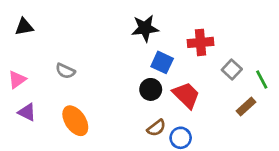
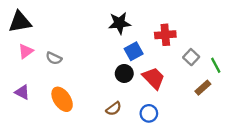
black triangle: (24, 27) -> (20, 22), size x1.5
blue square: (162, 62) -> (134, 51), turned 36
pink triangle: (17, 79) -> (26, 51), moved
brown semicircle: (156, 128) -> (114, 109), moved

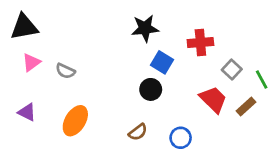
blue square: (134, 51) -> (162, 62), turned -30
red trapezoid: (154, 78) -> (213, 99), moved
orange ellipse: (62, 99) -> (75, 121), turned 65

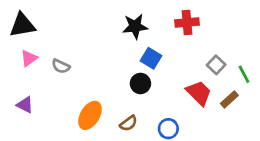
red cross: (200, 42) -> (187, 22), moved
orange ellipse: (75, 121) -> (90, 115), moved

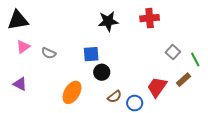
blue square: (151, 58) -> (91, 54), moved, turned -35
black circle: (140, 83) -> (102, 72), moved
red trapezoid: (199, 93) -> (157, 87), moved, turned -100
brown semicircle: (128, 123) -> (114, 97), moved

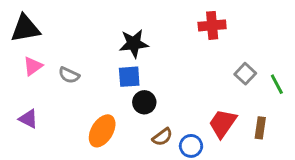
black star: (108, 21) -> (134, 44), moved
brown rectangle: (184, 80) -> (260, 128), moved, turned -40

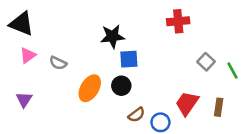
black triangle: (25, 28) -> (21, 24), turned 32
blue square: (129, 77) -> (129, 59), moved
purple triangle: (28, 119) -> (24, 100), turned 36
orange ellipse: (102, 131) -> (90, 88), moved

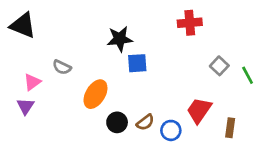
pink triangle: (28, 55) -> (32, 82), moved
black circle: (121, 86) -> (117, 122), moved
brown rectangle: (219, 107) -> (230, 128), moved

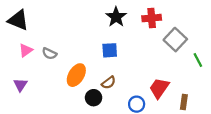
black star: (120, 39) -> (116, 17), moved, turned -30
gray square: (219, 66) -> (175, 40), moved, size x1.5
pink triangle: (32, 82) -> (26, 50), moved
brown semicircle: (145, 122) -> (109, 83), moved

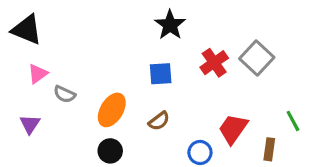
red cross: (152, 18) -> (214, 63), moved, turned -30
gray semicircle: (49, 54) -> (64, 94), moved
green line: (198, 60) -> (293, 121), moved
black circle: (94, 98) -> (110, 151), moved

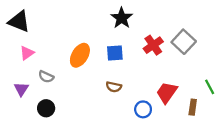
gray semicircle: (64, 94) -> (46, 77), moved
orange ellipse: (112, 110) -> (80, 55), moved
brown semicircle: (159, 121) -> (114, 87), turned 49
black circle: (110, 151) -> (46, 108), moved

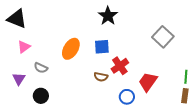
red cross: (153, 45) -> (120, 66), moved
green line: (210, 87) -> (186, 77), turned 32
brown rectangle: (193, 107) -> (185, 96), moved

